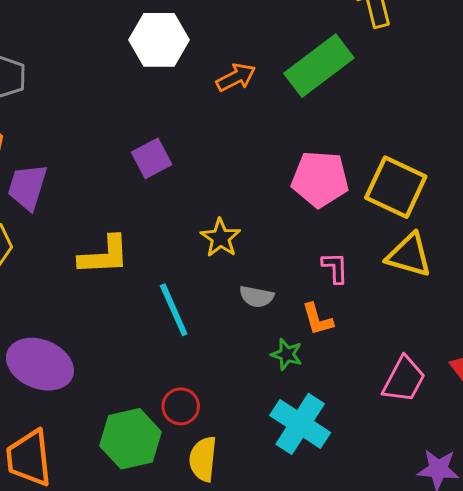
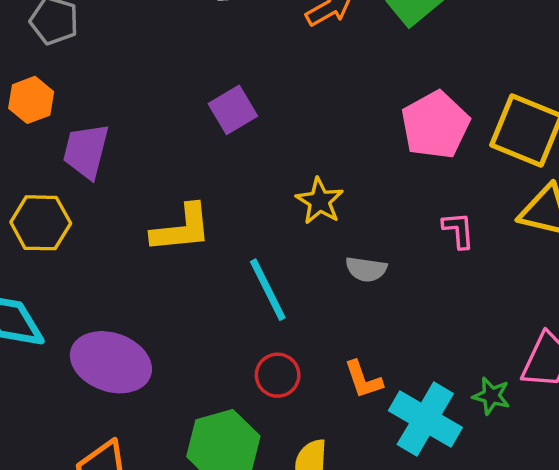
pink pentagon: (320, 179) -> (435, 125), turned -30
orange L-shape: (317, 319) -> (363, 380), moved
green star: (287, 354) -> (491, 396), moved
red circle: (181, 406) -> (278, 375), moved

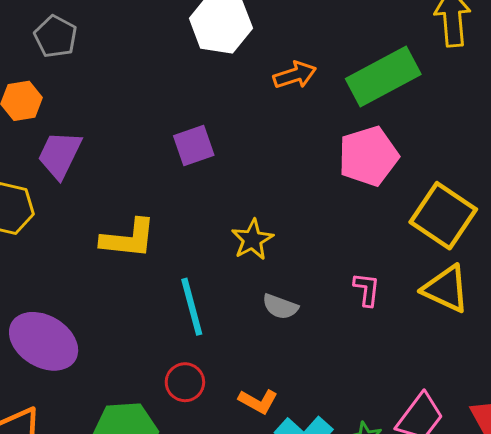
pink pentagon: (435, 125) -> (368, 156), moved
orange L-shape: (363, 380) -> (258, 401), turned -54

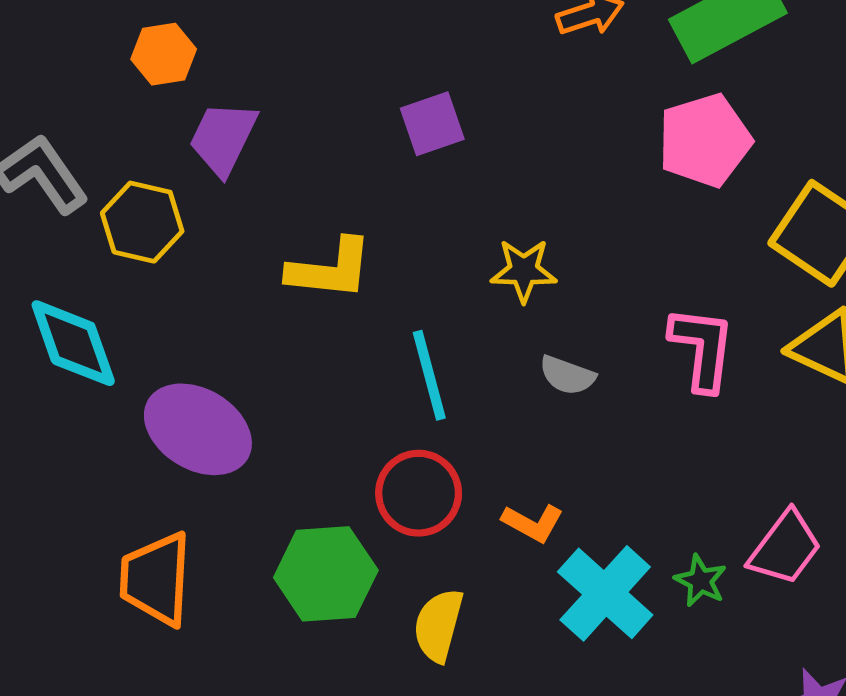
yellow star: (252, 240) -> (524, 271), turned 30
pink L-shape: (367, 289) -> (702, 348), size x1.6
red circle: (185, 382) -> (419, 493), size x1.4

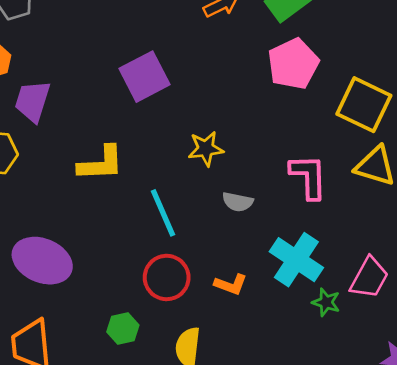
purple square: (432, 124) -> (145, 77), size x1.4
green hexagon: (326, 574) -> (123, 329), size x0.6
cyan cross: (605, 593) -> (296, 260), moved

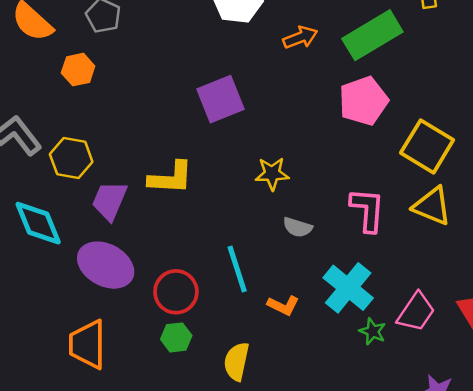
purple trapezoid: (33, 101) -> (109, 201), moved
cyan line: (163, 213) -> (237, 269), moved
red circle: (167, 277) -> (176, 292), moved

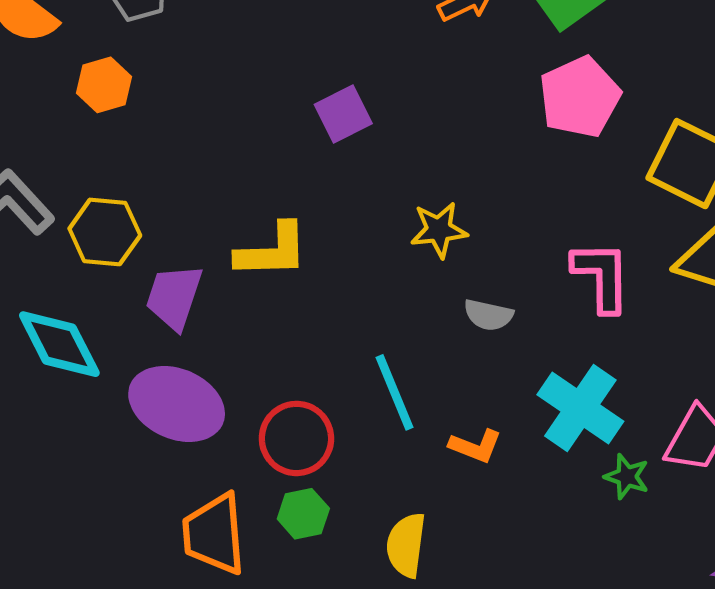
purple square: (220, 99) -> (343, 114), size x0.7
orange trapezoid: (87, 344) -> (214, 534), moved

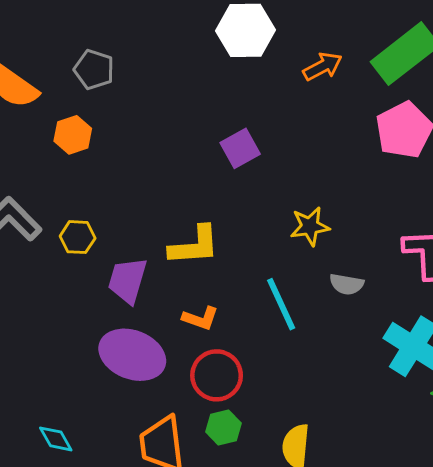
yellow hexagon: (105, 232) -> (78, 237), size x0.7
cyan diamond: (59, 344) -> (56, 439), moved, size x0.6
cyan line: (394, 392) -> (281, 304), moved
orange L-shape: (476, 446) -> (200, 318), moved

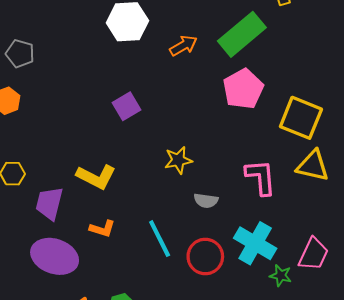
yellow L-shape: (194, 246) -> (96, 177), turned 33
cyan line: (281, 304) -> (160, 239), moved
red circle: (217, 375) -> (205, 257), moved

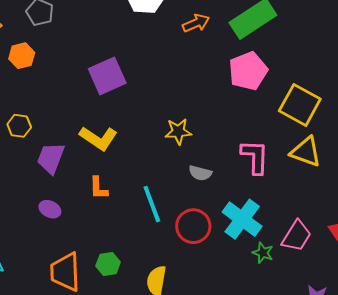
purple square: (126, 106) -> (107, 76), moved, size x1.4
orange L-shape: (102, 229) -> (98, 188), turned 65
purple ellipse: (55, 256) -> (50, 209), size x0.5

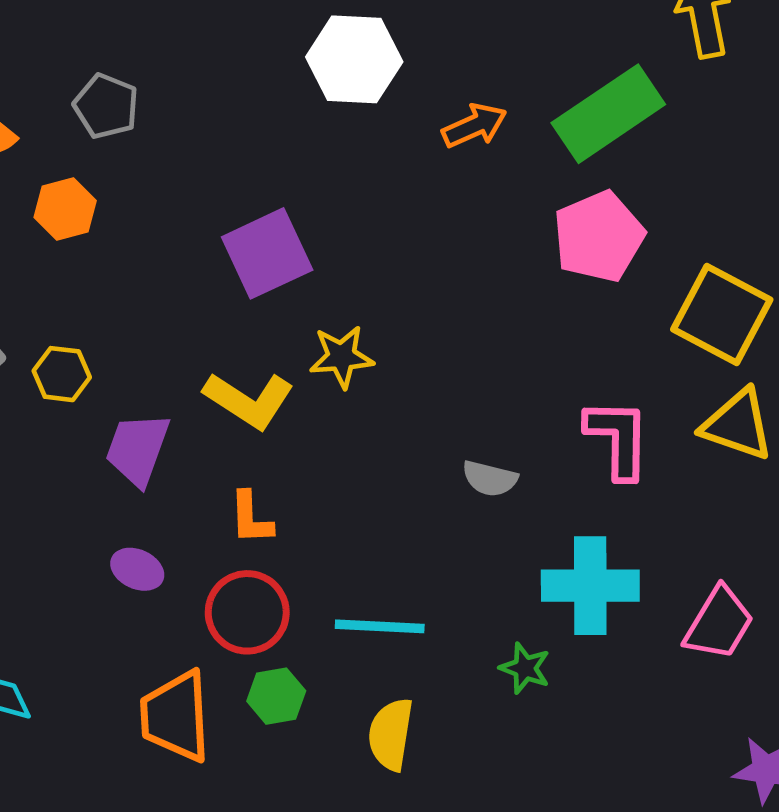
yellow star: (178, 131) -> (342, 357), moved
cyan line: (152, 204) -> (380, 626), moved, turned -66
cyan cross: (242, 219) -> (590, 586), turned -36
red circle: (193, 226) -> (247, 612), moved
green star: (263, 253) -> (525, 668), moved

